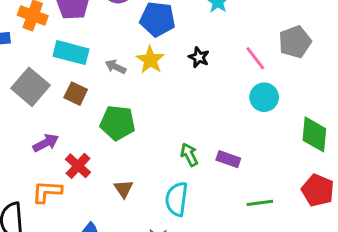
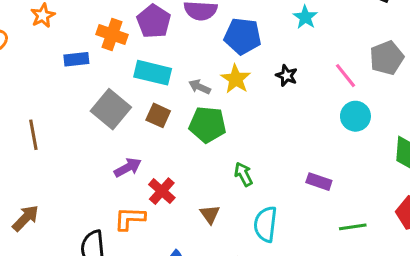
green pentagon: (118, 123) -> (208, 125), moved
green arrow: (189, 155) -> (243, 174), moved

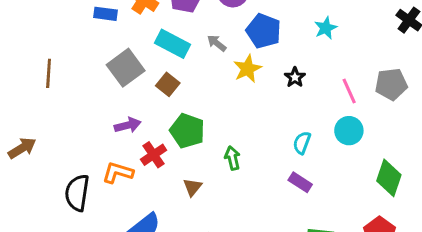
gray arrow: (200, 87) -> (217, 43), moved
green pentagon: (208, 125) -> (187, 131), moved
cyan semicircle: (265, 224) -> (302, 143), moved, size x0.7

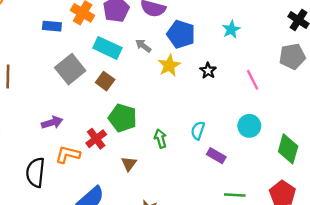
gray pentagon: (391, 84) -> (292, 56), moved
purple arrow: (128, 125) -> (52, 122), moved
cyan circle: (349, 131) -> (249, 126), moved
cyan semicircle: (302, 143) -> (198, 131), moved

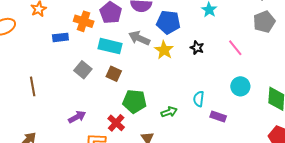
gray arrow: (143, 46) -> (139, 38), size x1.5
gray square: (70, 69) -> (83, 70), size x0.7
green arrow: (160, 139) -> (169, 112), turned 98

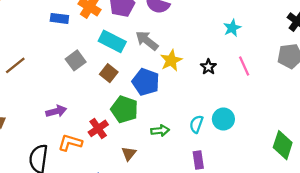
blue pentagon: (168, 22) -> (146, 82), moved
pink line: (235, 48) -> (244, 66), moved
brown line: (33, 86) -> (15, 65), turned 48
cyan circle: (240, 86) -> (223, 119), moved
purple rectangle: (218, 117) -> (198, 160), moved, turned 49

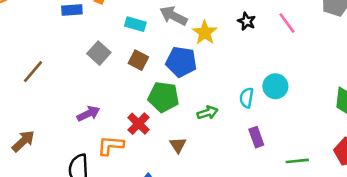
cyan rectangle: (112, 41) -> (135, 24), size x0.7
black star: (208, 67) -> (247, 21), moved

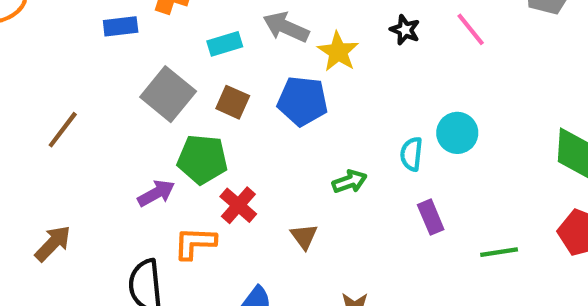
cyan rectangle: (135, 24) -> (225, 44), turned -30
gray square: (99, 53) -> (168, 94), size x1.4
green pentagon: (163, 97) -> (202, 159), moved

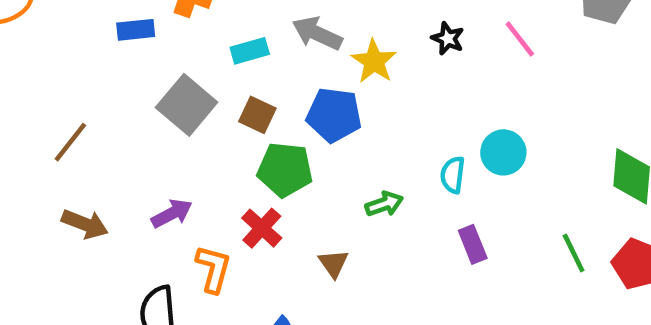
green pentagon: (202, 159) -> (285, 170), moved
brown arrow: (53, 243) -> (85, 224), moved, turned 66
orange L-shape: (195, 243) -> (213, 269), turned 102
green line: (499, 252) -> (574, 253), moved, turned 72

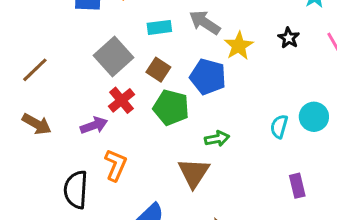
green arrow: (384, 204) -> (217, 139), moved
red cross: (262, 228) -> (122, 100), moved
purple rectangle: (473, 244) -> (297, 186), moved
brown triangle: (333, 264) -> (194, 173), size x1.6

